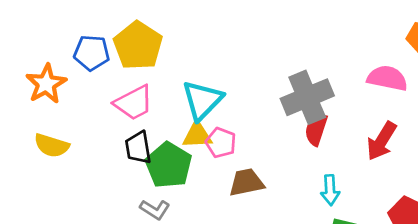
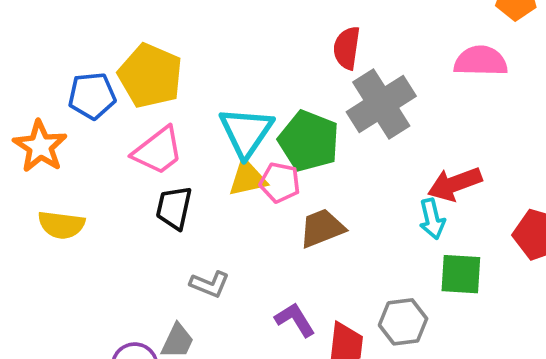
red semicircle: (316, 130) -> (347, 48), moved
red arrow: (382, 141) -> (455, 184), moved, turned 48
black trapezoid: (138, 148) -> (174, 208), turned 32
green pentagon: (169, 165) -> (309, 141), moved

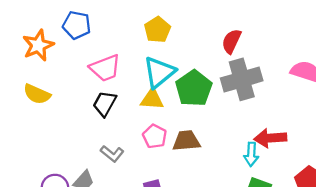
yellow pentagon: (150, 76) -> (157, 30), moved, size x0.7
pink pentagon: (280, 183) -> (155, 136), moved

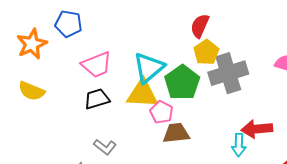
yellow pentagon: (157, 30) -> (206, 52), moved
red semicircle: (231, 41) -> (200, 26), moved
yellow triangle: (152, 99) -> (142, 94), size x1.4
black trapezoid: (105, 104) -> (97, 99), turned 45
pink pentagon: (155, 136) -> (162, 112), moved

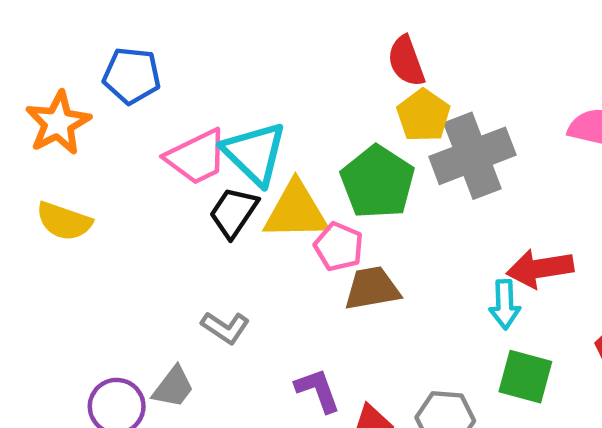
red semicircle: (200, 26) -> (406, 61), turned -40
cyan triangle: (149, 68) -> (255, 153), moved, turned -32
black trapezoid: (97, 99) -> (234, 212), moved, turned -35

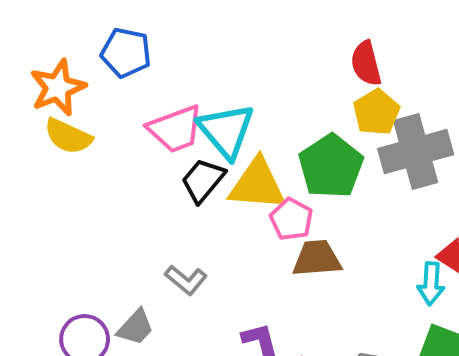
yellow semicircle: (64, 221) -> (68, 136), moved

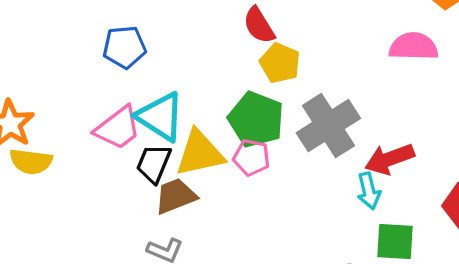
blue pentagon: (126, 53) -> (124, 47), moved
gray cross: (416, 152) -> (328, 126), moved
pink pentagon: (291, 219) -> (251, 157), moved
brown trapezoid: (317, 258) -> (176, 196), moved

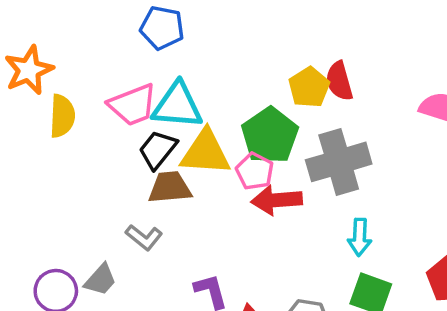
red semicircle: (259, 25) -> (339, 81), moved
cyan triangle: (160, 117) -> (177, 106), turned -44
red arrow: (390, 159) -> (277, 200), moved
yellow semicircle: (31, 161) -> (62, 116), moved, turned -111

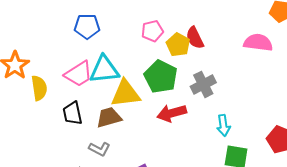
black trapezoid: (158, 150) -> (73, 113), moved, turned -40
gray cross: (339, 162) -> (203, 84), size x0.7
pink pentagon: (255, 171) -> (152, 31), moved, turned -30

